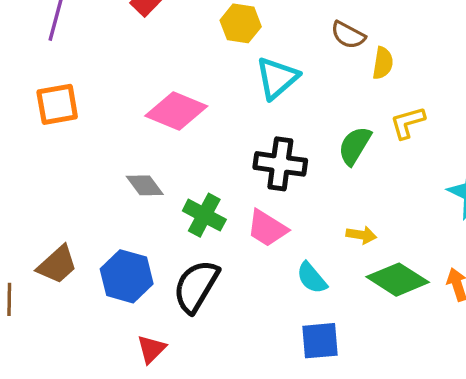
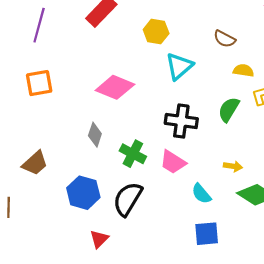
yellow semicircle: (383, 63) -> (243, 70), moved, turned -90
gray diamond: (145, 185) -> (95, 135), turned 55
brown trapezoid: (57, 265) -> (35, 163), moved

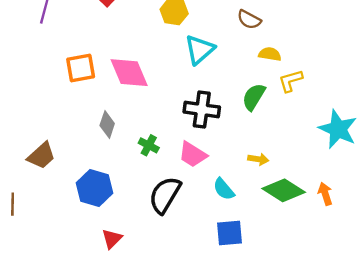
orange square: (39, 83) -> (81, 68), moved
pink diamond: (115, 87) -> (129, 73), turned 45
green cross: (133, 154) -> (149, 145), size x0.7
black semicircle: (128, 199) -> (165, 195), moved

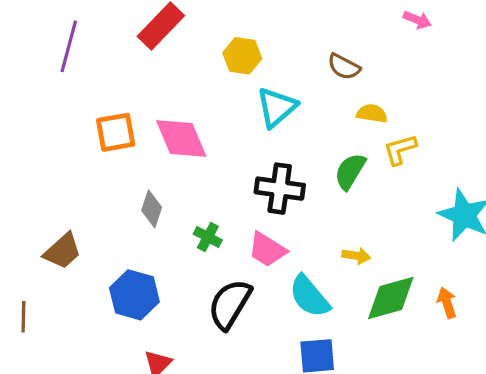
cyan semicircle: (224, 189) -> (309, 296), size x1.4
green diamond: (284, 190) -> (391, 298), turned -48

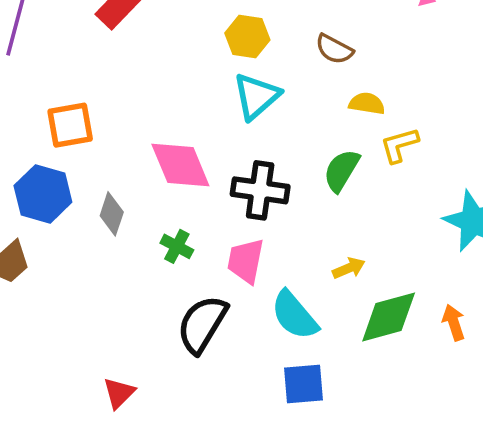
yellow hexagon: (242, 56) -> (247, 37), moved
pink diamond: (181, 139) -> (180, 165), moved
pink trapezoid: (267, 250) -> (246, 261), turned 69
yellow arrow: (356, 256) -> (349, 268), turned -32
blue hexagon: (134, 295) -> (43, 194), moved

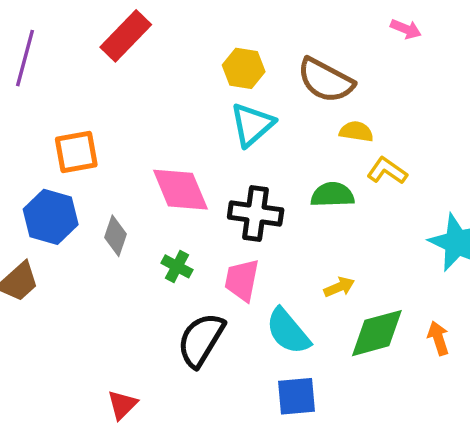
brown semicircle: (334, 49) -> (326, 80), size x1.6
yellow L-shape: (399, 145) -> (387, 171), turned 51
green semicircle: (342, 170) -> (332, 195), turned 57

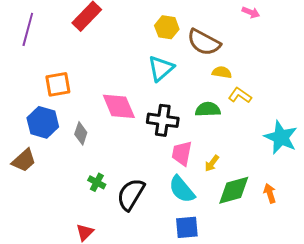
yellow hexagon: (244, 68) -> (167, 27), moved
green cross: (177, 266) -> (97, 182), moved
pink trapezoid: (242, 280) -> (182, 153), moved
yellow arrow: (339, 287) -> (212, 163), turned 150

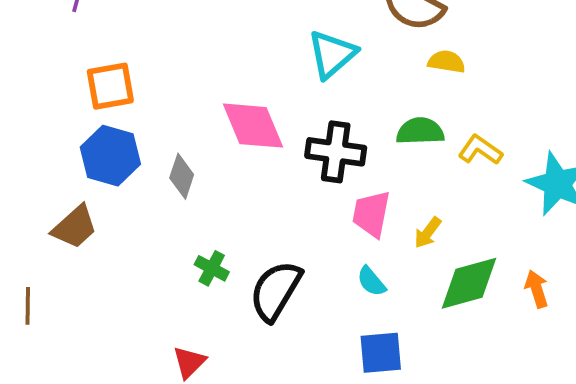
orange square: (58, 84) -> (110, 86), moved
yellow L-shape: (240, 95) -> (480, 150), moved
cyan semicircle: (182, 189) -> (371, 281), size x0.6

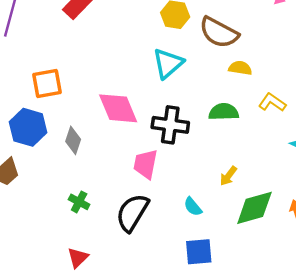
orange square: (110, 86) -> (47, 83), moved
yellow L-shape: (480, 150) -> (272, 102), moved
pink trapezoid: (371, 214) -> (145, 164), moved
green cross: (212, 268) -> (79, 202), moved

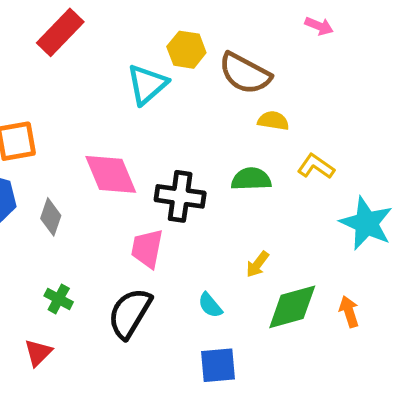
cyan triangle: (168, 63) -> (147, 84), moved
red triangle: (78, 258) -> (38, 353), moved

